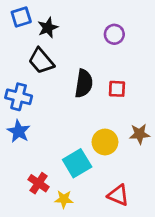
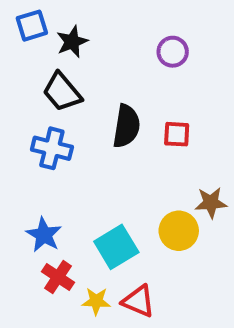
blue cross: (19, 97) -> (52, 148), moved
blue star: (19, 131) -> (44, 235), moved
yellow circle: (105, 142) -> (179, 231), moved
red triangle: (118, 195) -> (138, 301), moved

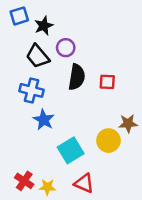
purple circle: (173, 52) -> (66, 48), moved
blue star: (44, 235) -> (44, 120), moved
red cross: (58, 277) -> (24, 181), moved
yellow star: (96, 301) -> (47, 187), moved

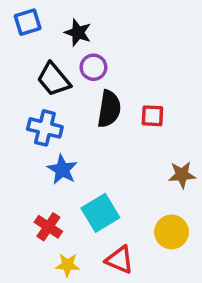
black star: (44, 26) -> (78, 33), moved, turned -30
yellow circle: (108, 141) -> (172, 232), moved
red cross: (24, 181) -> (48, 227), moved

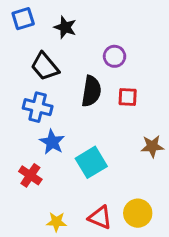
purple circle: (93, 67) -> (115, 56), moved
cyan square: (100, 213) -> (91, 162), moved
red cross: (48, 227) -> (30, 175), moved
yellow circle: (172, 232) -> (138, 213), moved

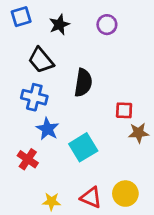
black star: (65, 27) -> (59, 25), turned 30
purple circle: (115, 56) -> (107, 25), moved
red square: (128, 97) -> (124, 110), moved

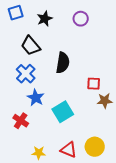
blue cross: (34, 97) -> (26, 74), turned 30

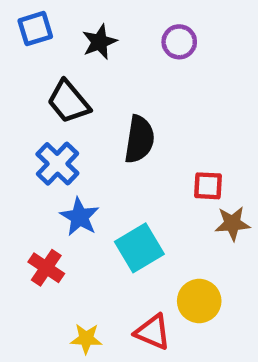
yellow circle: (95, 147) -> (199, 301), moved

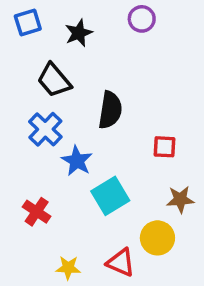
purple circle: (179, 42) -> (142, 19), moved
blue star: (80, 217) -> (77, 161), moved
brown star: (232, 223) -> (180, 199), moved

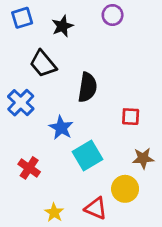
blue cross: (45, 129) -> (21, 103), moved
yellow star: (68, 268) -> (54, 212), turned 30

